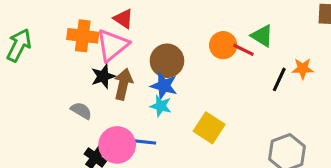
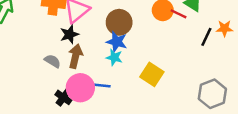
brown arrow: (123, 84) -> (75, 56), moved

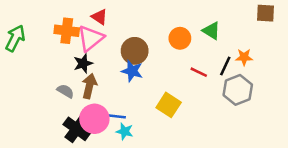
red line: (178, 14) -> (199, 72), moved
cyan star: (114, 57) -> (125, 131), moved
gray hexagon: (212, 94) -> (238, 90), moved
black cross: (63, 97) -> (77, 129), size x1.5

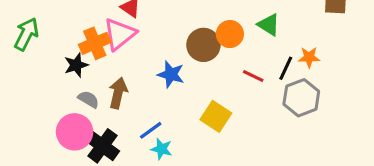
orange cross: (67, 31) -> (95, 43), moved, turned -30
brown circle: (135, 51) -> (203, 45), moved
black star: (83, 63) -> (76, 65), moved
blue line: (116, 116) -> (151, 130), turned -42
pink circle: (94, 119) -> (75, 132), moved

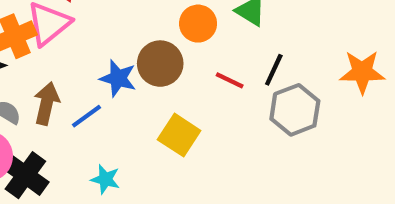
brown circle: (203, 45) -> (160, 64), moved
orange star: (309, 57) -> (362, 72), moved, size x1.5
blue line: (151, 130) -> (86, 116), moved

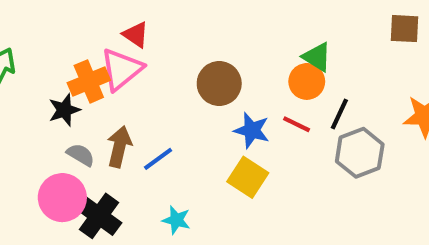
orange circle: (198, 24) -> (307, 81), moved
brown circle: (160, 64) -> (219, 84), moved
blue star: (118, 78) -> (252, 130), moved

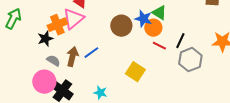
green triangle: (317, 57) -> (159, 13), moved
orange circle: (307, 81) -> (153, 28), moved
blue star: (252, 130) -> (143, 19), moved
blue line: (158, 159) -> (91, 53), moved

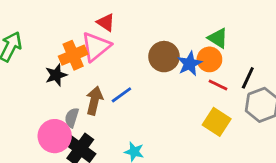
blue star: (143, 19) -> (190, 64), moved, turned 30
gray semicircle: (53, 61) -> (72, 118), moved, turned -104
yellow square: (135, 72) -> (217, 122), moved

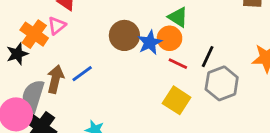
pink triangle: (96, 47) -> (57, 26), size x0.6
orange cross: (73, 55) -> (34, 34), turned -32
gray semicircle: (72, 118) -> (33, 96), size x1.6

